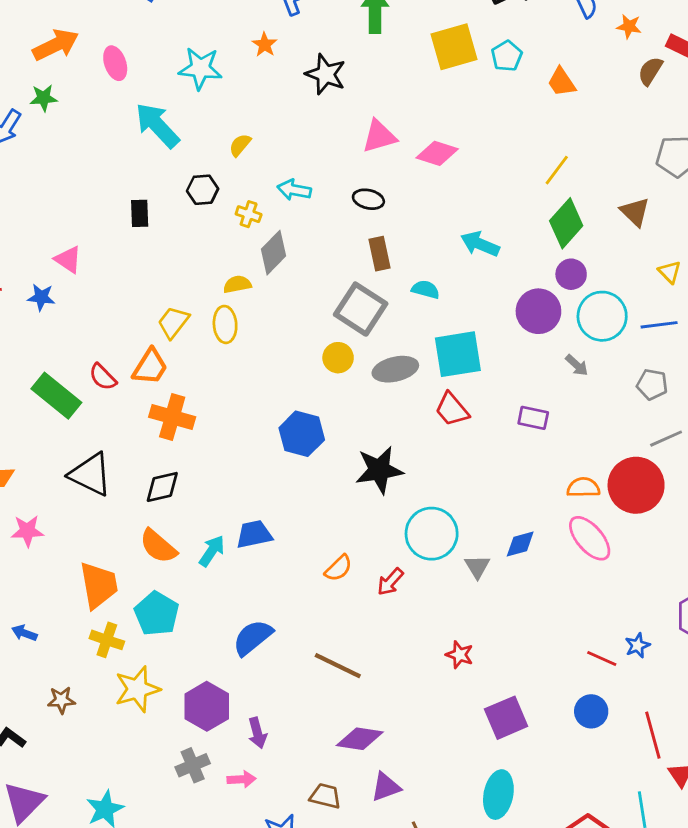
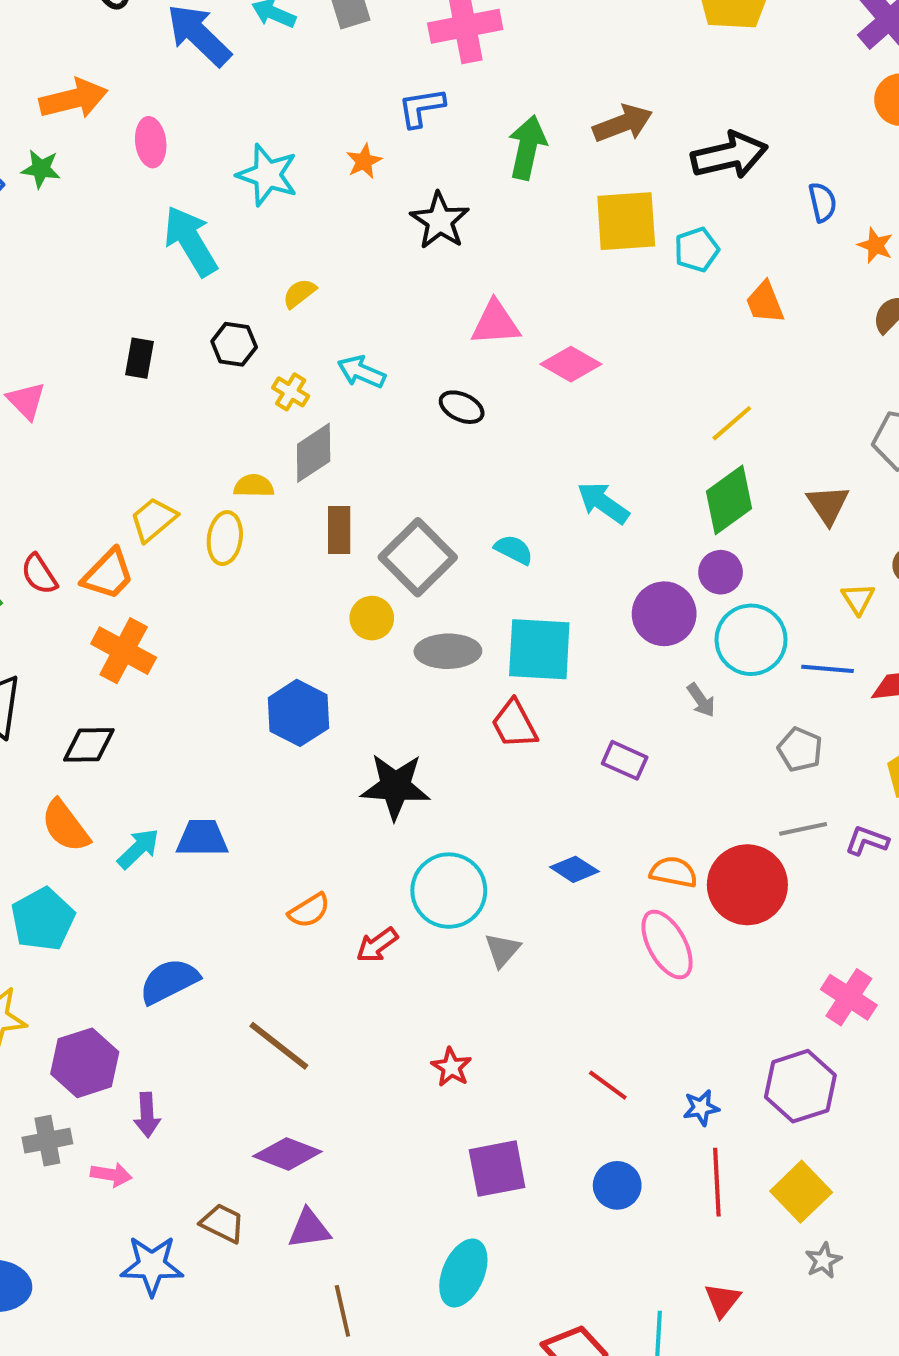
brown rectangle: (380, 254) -> (339, 530), moved
blue diamond: (520, 544) -> (574, 869), moved, turned 36
red line: (602, 658) -> (608, 1085), moved
red line: (653, 735) -> (717, 1182), moved

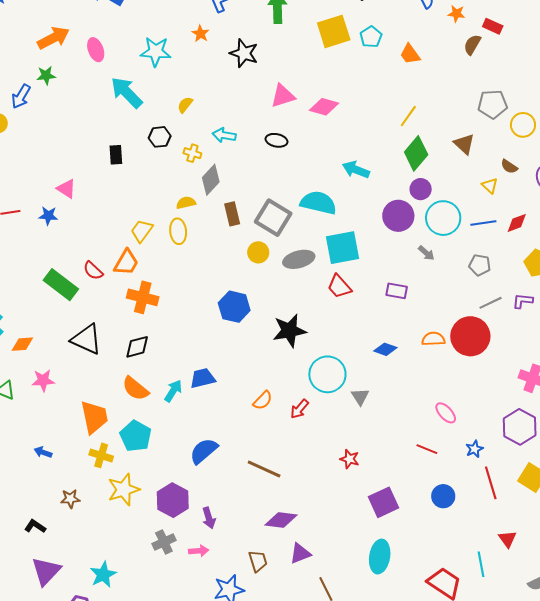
cyan semicircle: (514, 550) -> (318, 203), size x1.8
pink ellipse: (667, 944) -> (446, 413), moved, size x0.7
brown trapezoid: (222, 1223) -> (258, 561), turned 60

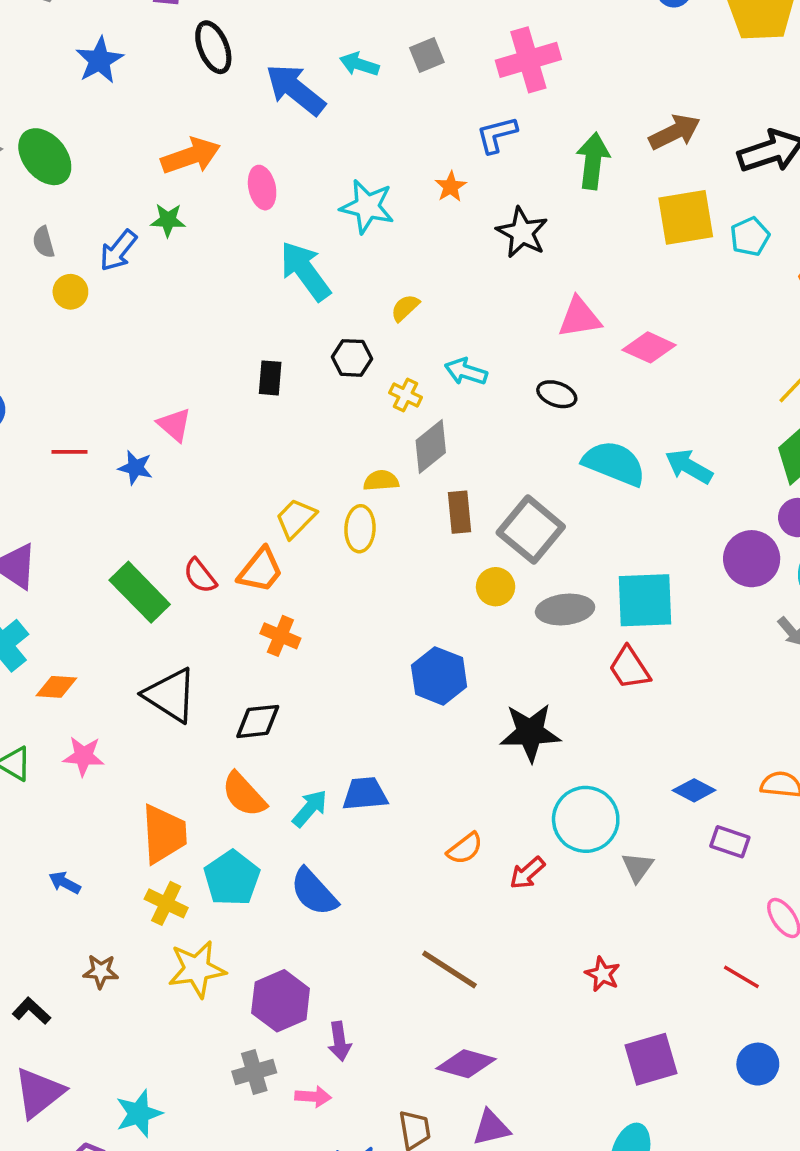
cyan semicircle: (318, 203) -> (614, 463), moved
purple rectangle: (397, 291) -> (730, 842), moved
orange cross: (143, 297) -> (280, 636), size x0.7
blue semicircle: (204, 451) -> (314, 892), moved, turned -100

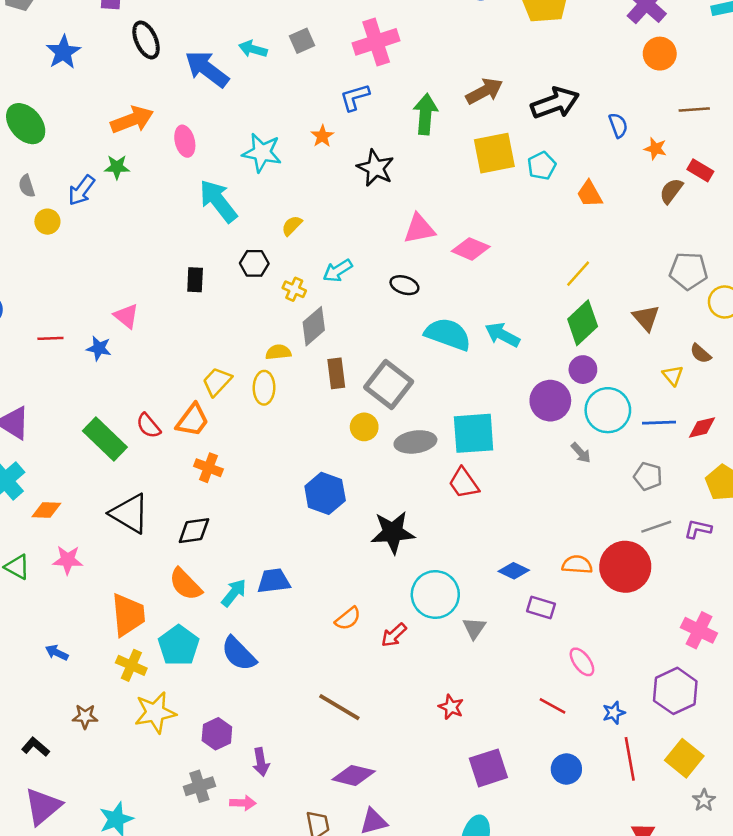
cyan arrow: (466, 372) -> (338, 271), turned -48
purple hexagon: (281, 1001) -> (217, 734), size x0.7

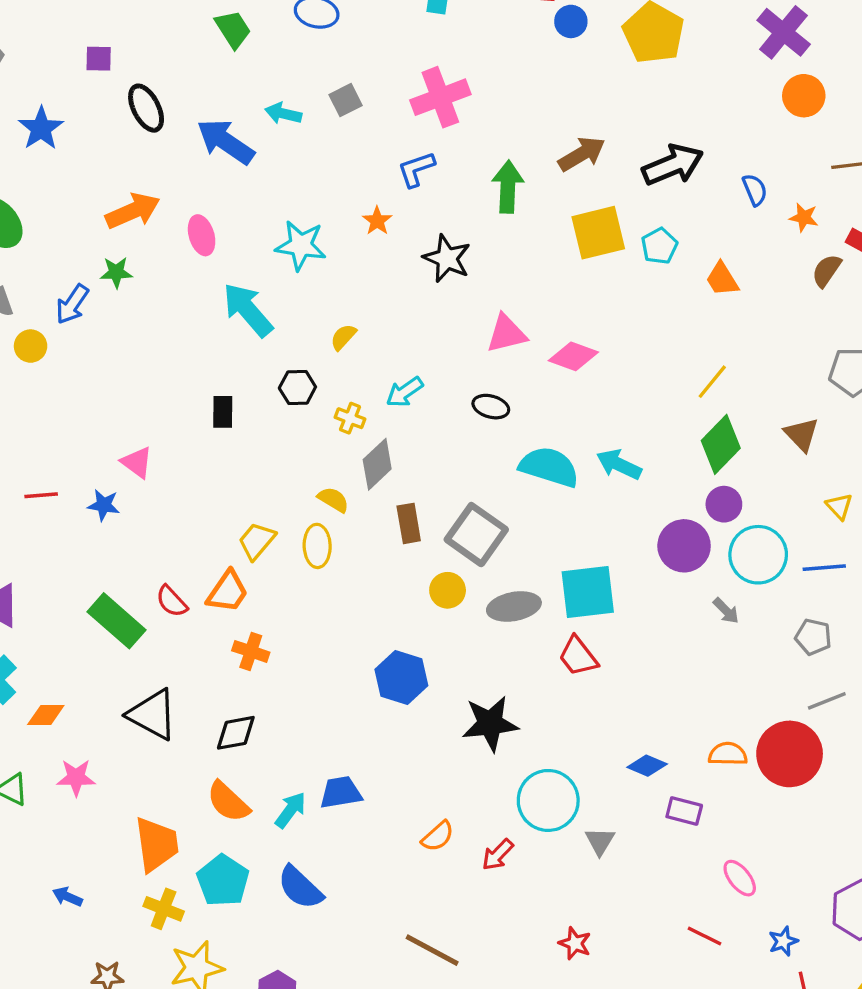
yellow semicircle: (278, 352) -> (333, 500), turned 40

